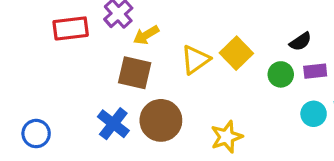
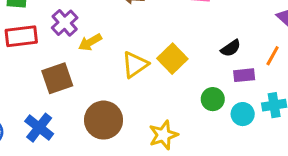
brown square: (135, 73) -> (57, 78), moved, turned -32
green circle: (281, 74) -> (213, 99), moved
blue cross: (113, 124) -> (39, 128), moved

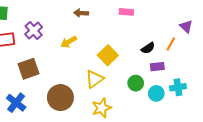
yellow arrow: (90, 42) -> (69, 42), moved
orange line: (273, 56) -> (171, 44), moved
yellow triangle: (135, 65) -> (94, 79), moved

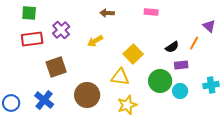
yellow triangle: (94, 79) -> (120, 77), turned 42
green circle: (136, 83) -> (160, 81), size x1.5
cyan cross: (178, 87) -> (211, 85), moved

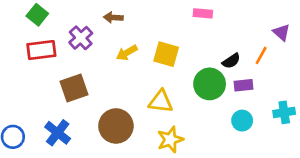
green square: (29, 13) -> (37, 15), turned 35
brown arrow: (107, 13) -> (113, 17), moved
yellow square: (133, 54) -> (166, 54), moved, turned -30
green circle: (160, 81) -> (210, 84), moved

